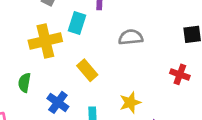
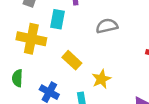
yellow cross: (45, 41) -> (31, 39), turned 32
yellow star: (130, 102) -> (101, 79), moved

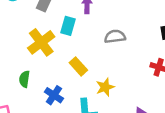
yellow cross: (31, 39) -> (41, 42), turned 36

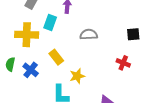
yellow cross: (41, 42) -> (27, 35), turned 35
blue cross: (54, 95) -> (31, 70), moved

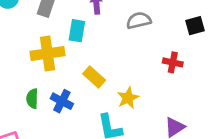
gray semicircle: (89, 34) -> (139, 20), moved
red cross: (123, 63) -> (173, 62), moved

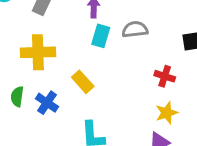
cyan rectangle: (77, 31) -> (101, 36), moved
yellow star: (128, 98) -> (167, 113), moved

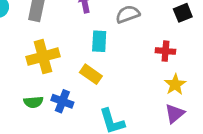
cyan rectangle: (101, 36) -> (99, 41), moved
green semicircle: (17, 97) -> (33, 102), turned -90

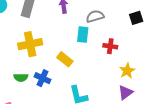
cyan rectangle: (99, 41) -> (83, 35), moved
red cross: (165, 51) -> (110, 46), moved

